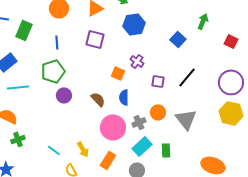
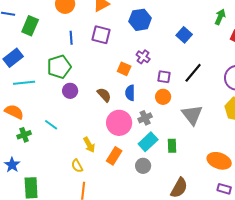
green arrow: (203, 21) -> (220, 17), moved
blue line: (57, 42) -> (71, 38), moved
orange circle: (158, 112) -> (163, 97), moved
cyan line: (54, 150) -> (51, 125), moved

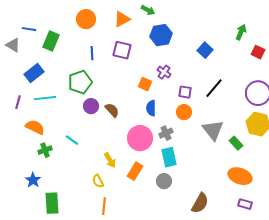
brown semicircle: (104, 95) -> (112, 110), moved
cyan rectangle: (148, 142) -> (169, 157), turned -60
green rectangle: (172, 146) -> (236, 143), moved, turned -40

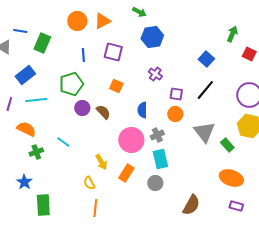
orange triangle: (122, 19) -> (102, 21), moved
blue square: (205, 50) -> (206, 59), moved
orange square: (145, 84) -> (116, 86), moved

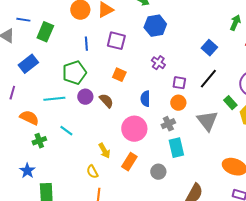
cyan line: (36, 100) -> (54, 99), moved
gray cross: (157, 135) -> (168, 124), moved
green rectangle: (227, 145) -> (230, 103), moved
cyan rectangle: (160, 159) -> (176, 148), moved

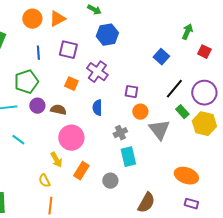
purple cross: (158, 63) -> (97, 72), moved, size x1.5
black line: (208, 79) -> (174, 89), moved
brown semicircle: (106, 101) -> (58, 110), turned -35
orange circle: (178, 103) -> (140, 112), moved
pink circle: (134, 129) -> (71, 138), moved

